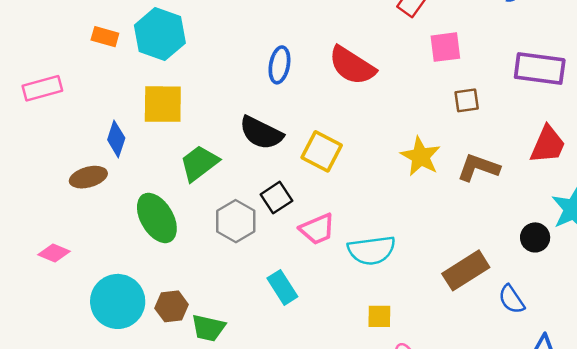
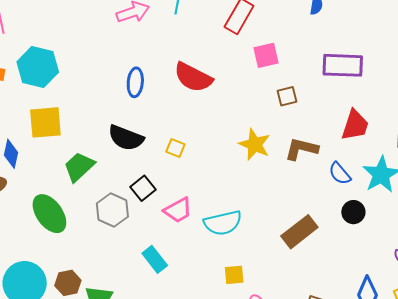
yellow square: (322, 151) -> (175, 148), size x0.6
black circle: (535, 237) -> (353, 212), moved
blue semicircle: (512, 299) -> (340, 173), moved

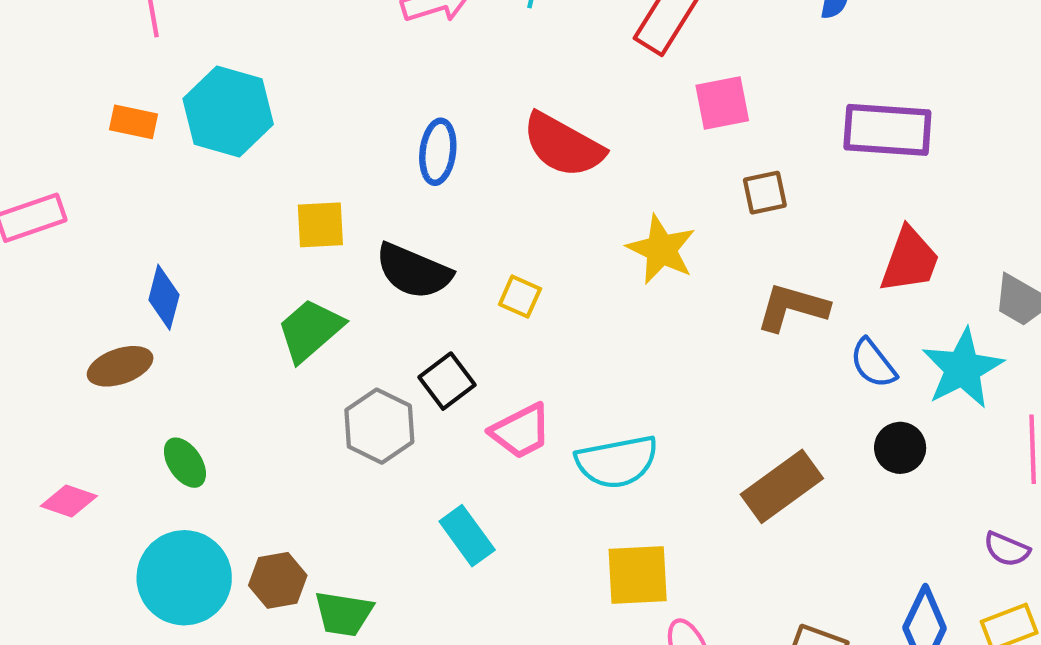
yellow square: (45, 122) -> (320, 225), moved, size x0.7
yellow star: (255, 144) -> (661, 249), moved
green ellipse: (49, 214) -> (185, 463), moved, size x0.6
yellow square: (234, 275) -> (638, 575), size x1.5

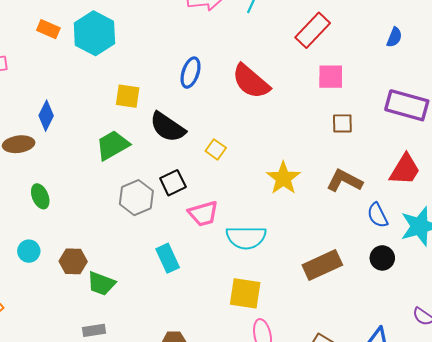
yellow star: (661, 249) -> (283, 178), moved
cyan circle: (184, 578) -> (29, 251), size x0.5

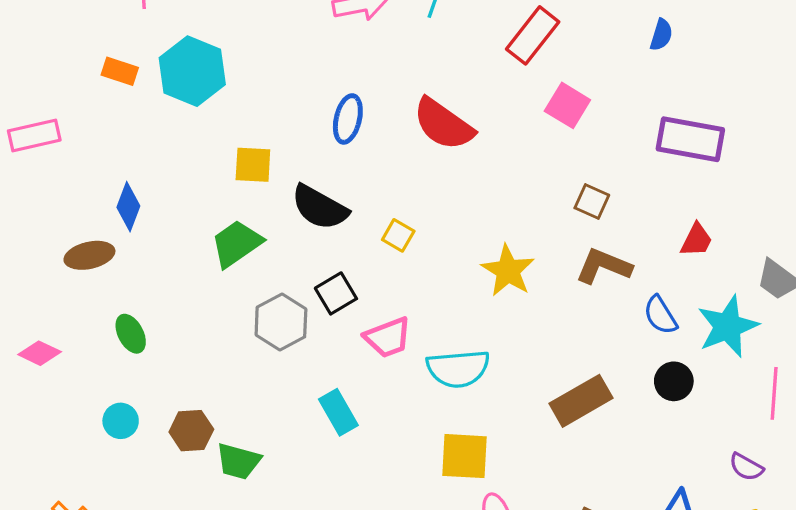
pink square: (331, 77) -> (567, 105), turned 36
brown square: (342, 123) -> (592, 202), moved, turned 30
red trapezoid: (405, 170) -> (697, 240), size x0.7

